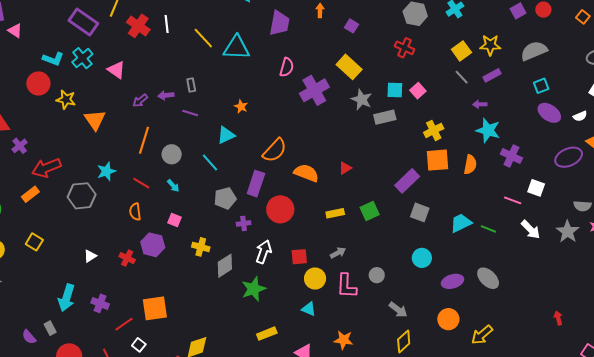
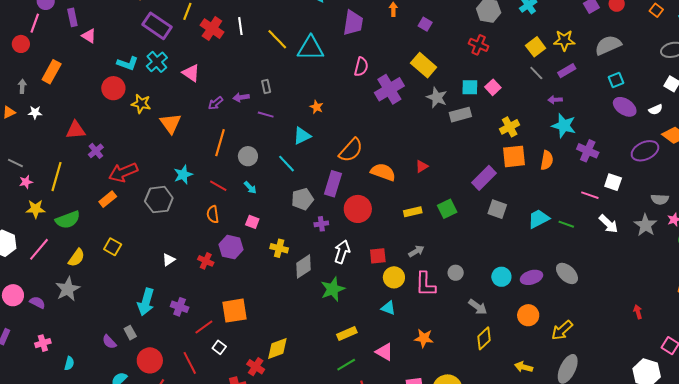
cyan circle: (422, 258) -> (501, 277), moved

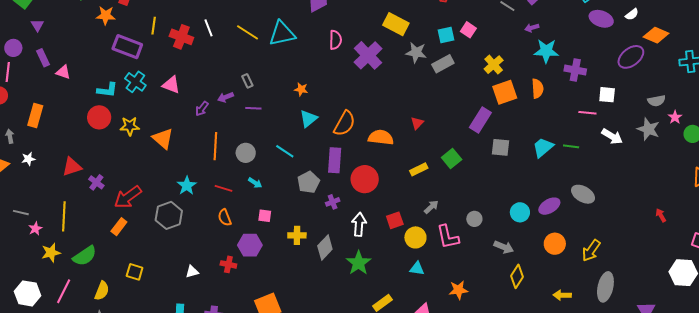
cyan triangle: (302, 136) -> (308, 119), moved
white triangle: (169, 260) -> (192, 272), turned 32

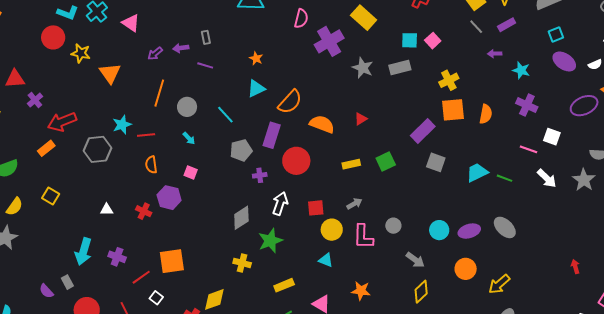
cyan star: (546, 51) -> (521, 70), moved, size x0.7
gray star: (416, 53) -> (363, 68), moved
red line: (224, 188) -> (146, 135), moved, turned -36
yellow cross: (297, 235) -> (242, 263), moved

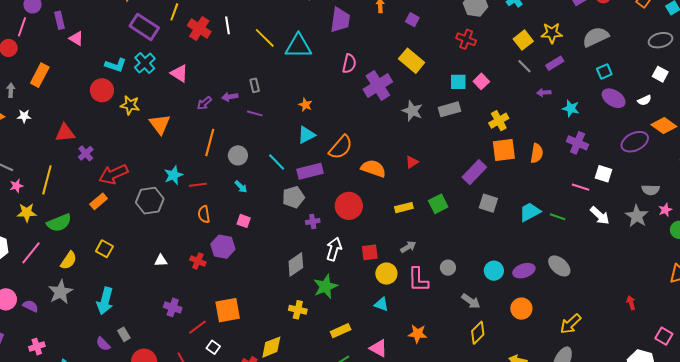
purple rectangle: (272, 135) -> (310, 171), moved, turned 60
cyan arrow: (83, 251) -> (105, 301), moved
yellow arrow: (499, 284) -> (571, 324), moved

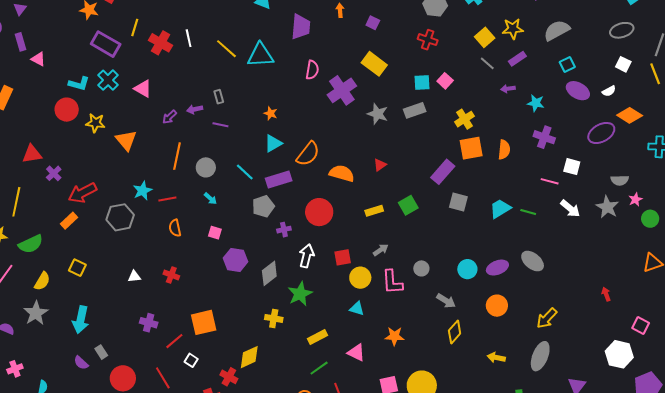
purple hexagon: (223, 247) -> (236, 260), moved

